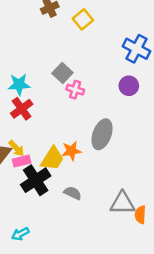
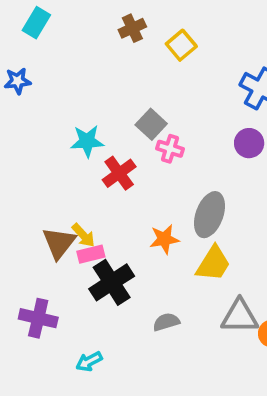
red cross: (22, 109) -> (119, 173), moved
yellow trapezoid: (52, 159) -> (213, 264), moved
gray semicircle: (73, 193) -> (166, 322), moved, turned -42

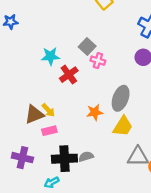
brown triangle: (59, 243) -> (34, 114), turned 30
pink rectangle: (91, 254) -> (49, 131), moved
black cross: (112, 282) -> (64, 159), moved, turned 30
gray semicircle: (166, 322) -> (86, 157), moved

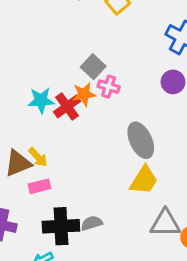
cyan star: (50, 56) -> (41, 100), moved
gray ellipse: (121, 98) -> (141, 140), turned -45
orange star: (95, 112) -> (84, 94), moved

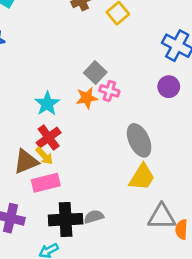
cyan star: (41, 100) -> (47, 104), turned -30
red cross: (67, 106) -> (49, 138), moved
pink rectangle: (39, 186) -> (46, 183), size x1.4

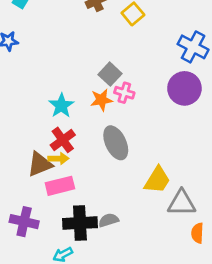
purple circle: (169, 87) -> (184, 88), size x1.5
gray ellipse: (139, 140) -> (116, 143), moved
yellow arrow: (44, 156) -> (58, 159), turned -48
gray triangle: (162, 217) -> (182, 203), moved

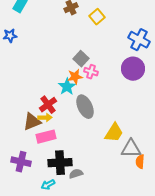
cyan star: (61, 106) -> (67, 87), moved
gray semicircle: (109, 220) -> (76, 174), moved
orange semicircle: (197, 233) -> (140, 162), moved

